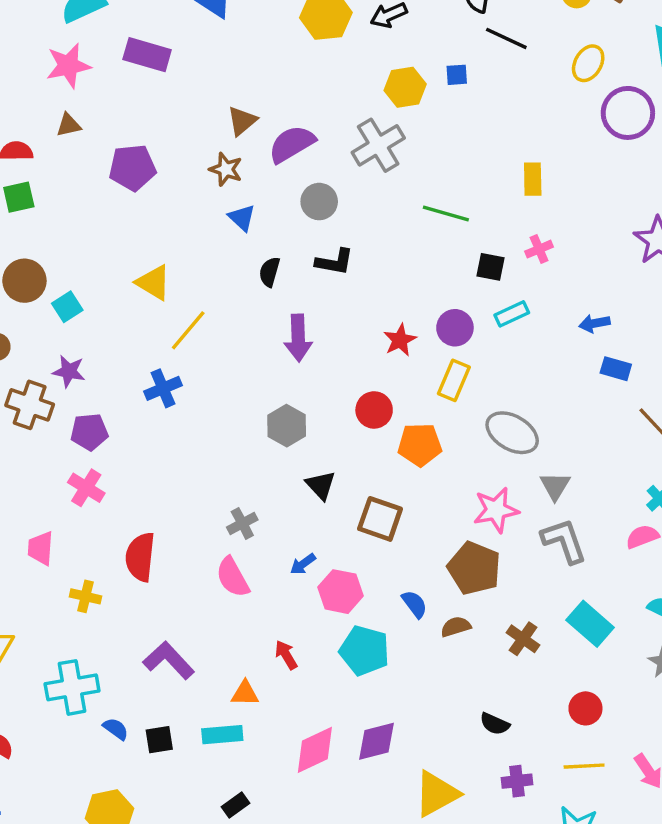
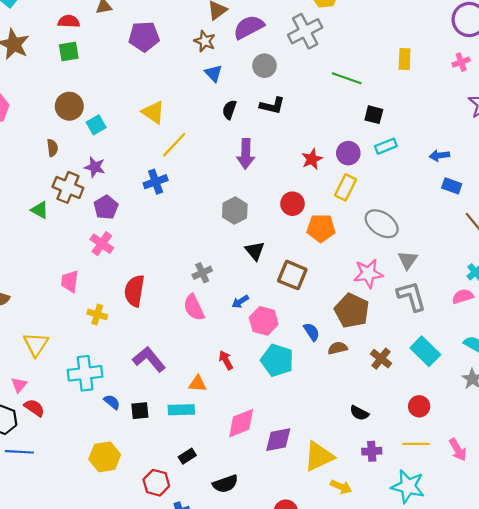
pink cross: (539, 249) -> (461, 62), moved
purple pentagon: (89, 432) -> (106, 207), turned -30
purple diamond: (377, 741) -> (278, 440), moved

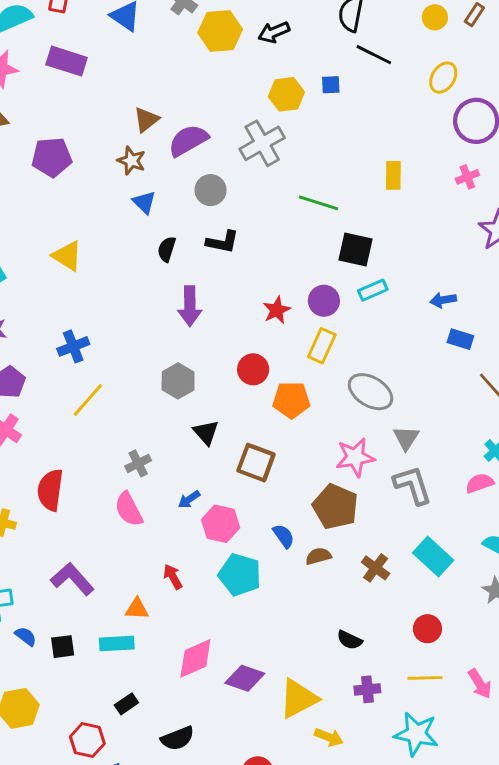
black square: (374, 115) -> (356, 249), size x1.4
yellow line: (174, 145) -> (88, 400), moved
purple diamond: (278, 440) -> (245, 678), turned 32

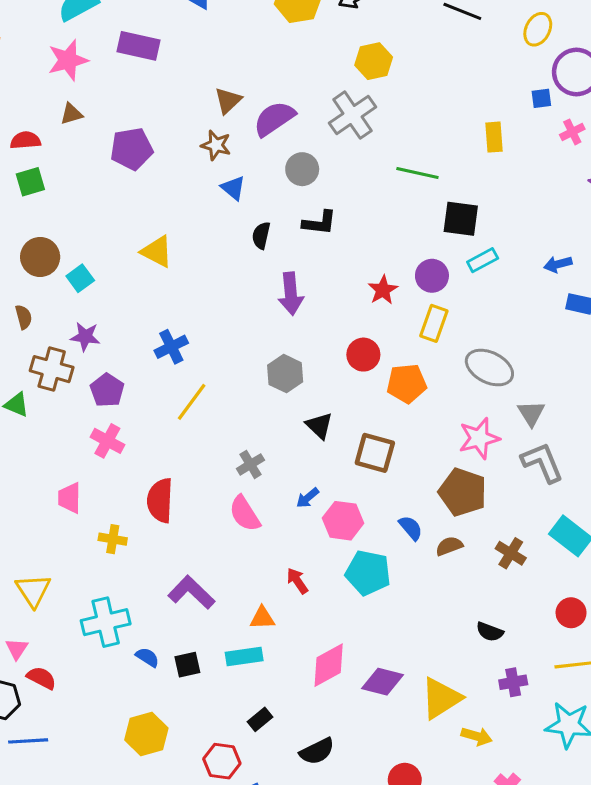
blue square: (331, 85) -> (541, 98), moved

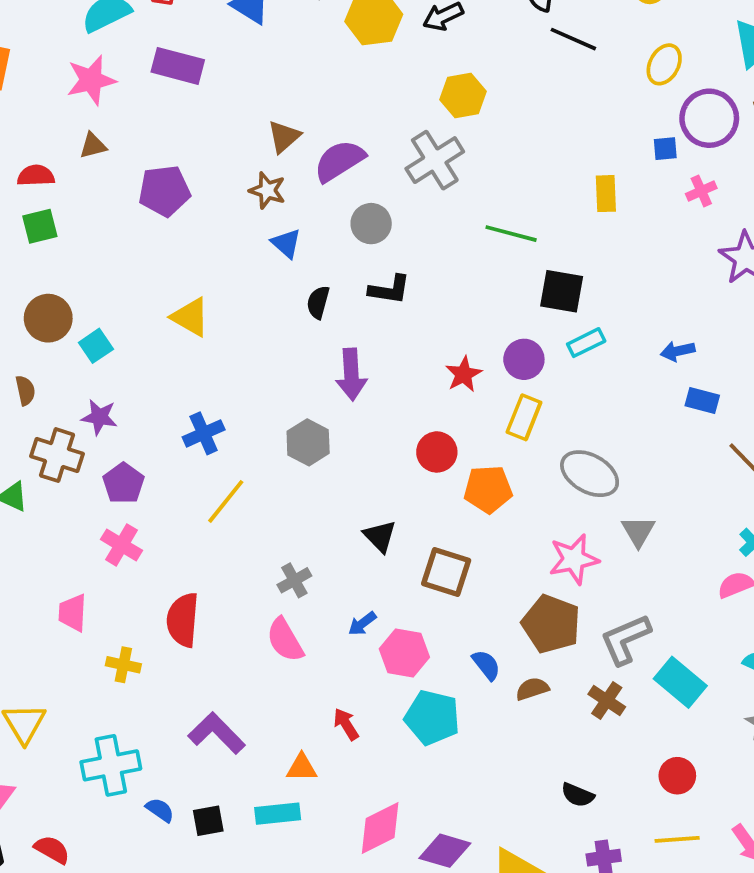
gray hexagon: (285, 374) -> (308, 442), moved
gray L-shape: (542, 462) -> (626, 639), moved, turned -93
red semicircle: (42, 678) -> (52, 850), moved

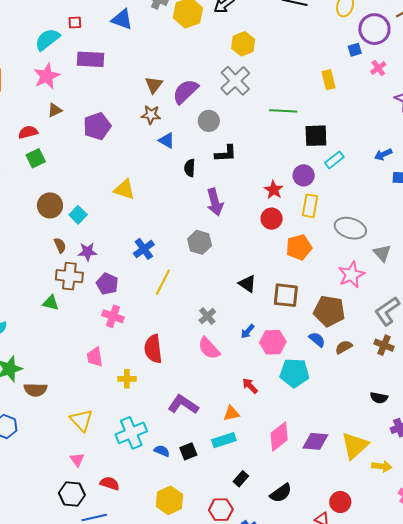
brown semicircle: (25, 390) -> (60, 245), moved
red circle: (437, 452) -> (272, 219), moved
brown pentagon: (551, 624) -> (329, 311), moved

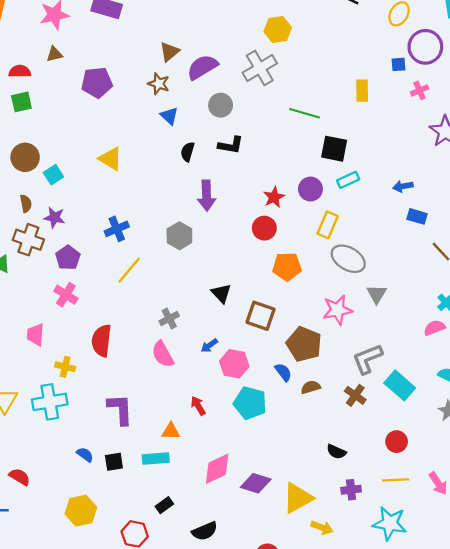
yellow rectangle: (310, 206) -> (328, 225), moved
purple L-shape: (183, 405) -> (120, 409), turned 40
cyan cross: (131, 433) -> (50, 402), moved

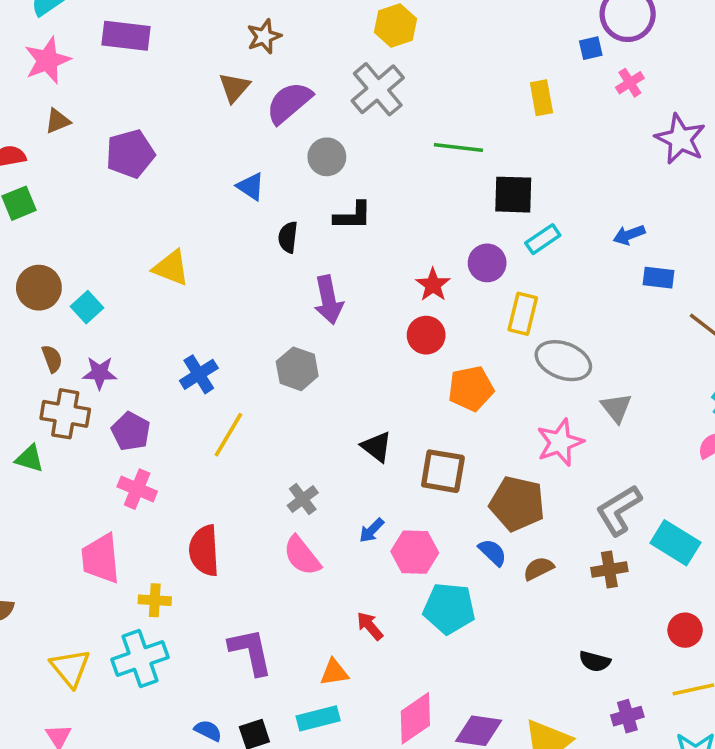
brown star: (159, 84) -> (264, 36), moved, turned -30
pink trapezoid: (35, 335) -> (101, 558), size x1.4
brown cross: (355, 395) -> (609, 570), turned -35

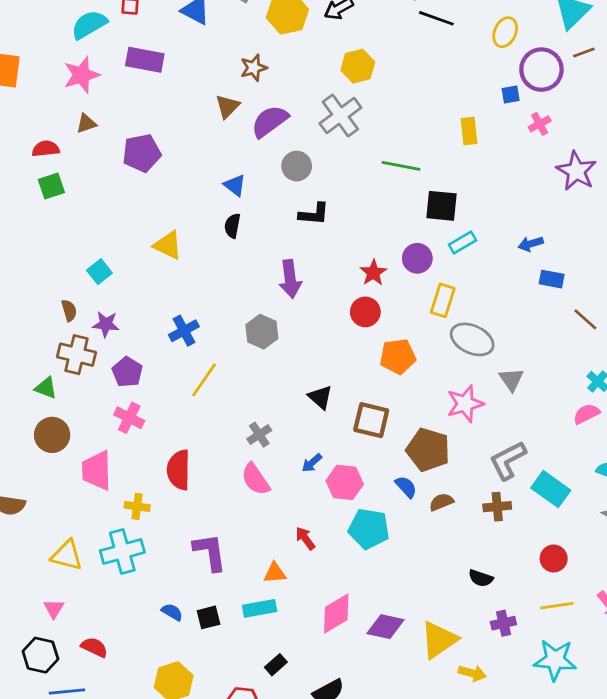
black semicircle: (288, 237) -> (232, 226), moved
brown circle: (39, 288) -> (52, 435), moved
yellow triangle: (70, 668) -> (67, 555), turned -40

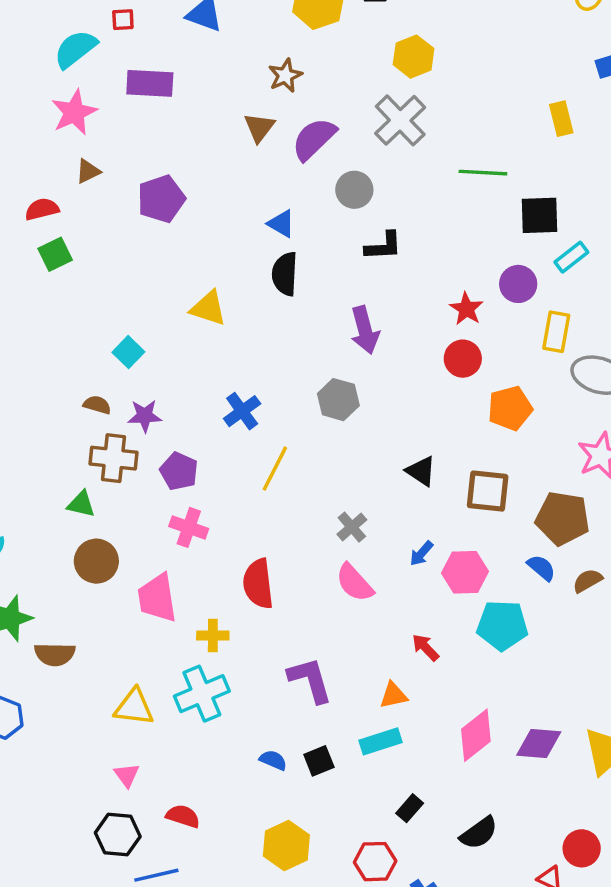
black semicircle: (232, 226) -> (285, 274), size x1.4
brown semicircle: (69, 310) -> (97, 405), turned -50

